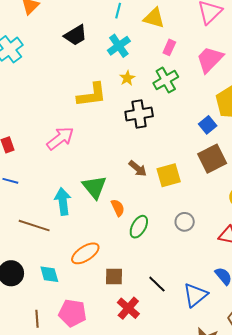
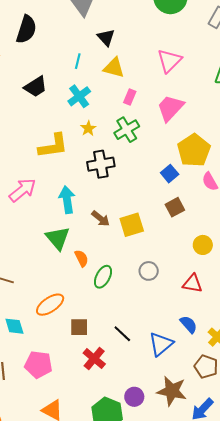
brown square: (212, 159) -> (175, 207), size x0.7
cyan arrow: (63, 201) -> (67, 200), moved

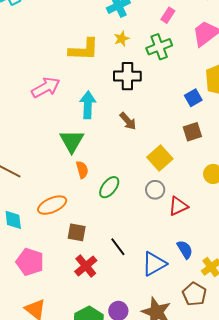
brown arrow: (101, 219) -> (128, 121), moved
yellow square: (132, 225) -> (160, 158), moved, turned -35
orange semicircle: (81, 258) -> (82, 170), moved
red triangle: (193, 284) -> (178, 206), moved, turned -45

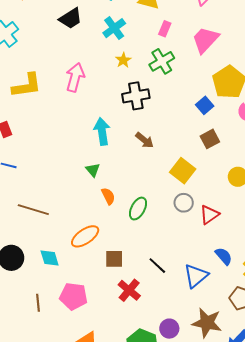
yellow L-shape: (84, 50) -> (27, 85), moved
pink arrow: (46, 87) -> (75, 77), moved, turned -36
green triangle: (72, 141) -> (93, 170), size x0.6

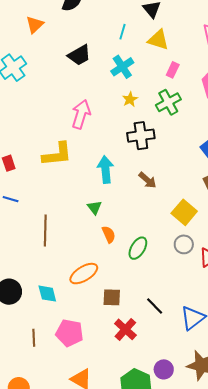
yellow L-shape: (27, 85) -> (57, 154), moved
brown line: (33, 210) -> (45, 231), moved, turned 72

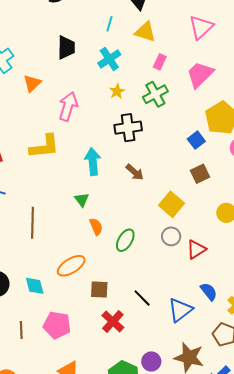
orange triangle: (35, 25) -> (32, 83), moved
black trapezoid: (79, 55) -> (66, 47), turned -60

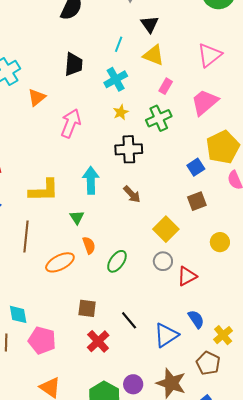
yellow L-shape: (44, 147) -> (44, 190), moved
orange ellipse: (71, 266) -> (60, 262), moved
cyan diamond: (35, 286) -> (18, 314), moved

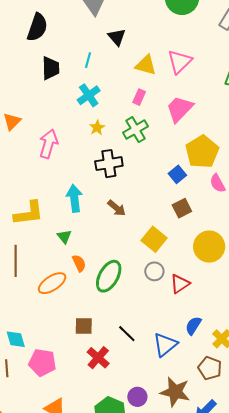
yellow triangle: (154, 55) -> (146, 65), moved
black trapezoid: (74, 64) -> (51, 68), moved
yellow circle: (220, 242) -> (209, 247), size x1.6
green ellipse: (117, 261) -> (109, 276), size x1.4
blue semicircle: (196, 319) -> (193, 326), turned -108

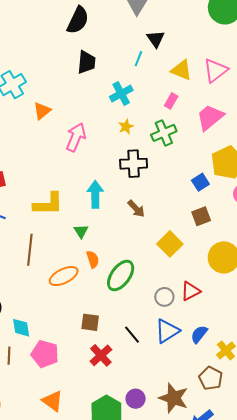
cyan line: (88, 60) -> (138, 59), moved
gray circle: (154, 271) -> (164, 297), moved
blue triangle: (165, 345) -> (167, 331), moved

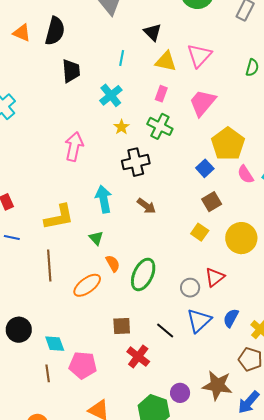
black triangle: (156, 39) -> (153, 32), moved
orange triangle: (42, 111) -> (22, 33), moved, turned -48
green cross: (164, 133) -> (160, 126), turned -30
yellow square: (170, 244) -> (200, 232), moved, size x0.7

